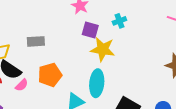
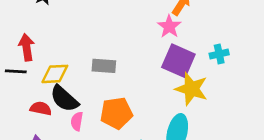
purple square: (90, 30) -> (178, 61), size x1.4
pink semicircle: (22, 85) -> (77, 121), turned 136

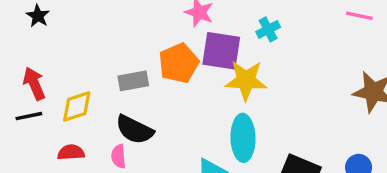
black semicircle: (64, 99) -> (134, 130), moved
orange pentagon: (116, 113) -> (179, 63), moved

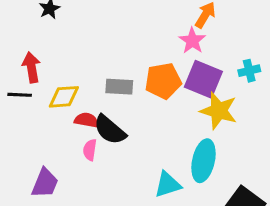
red semicircle: (71, 152) -> (87, 120), moved

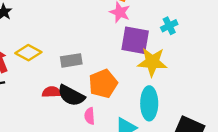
orange pentagon: (163, 81) -> (103, 84), moved
yellow diamond: (64, 97) -> (28, 53), moved, turned 45
pink semicircle: (90, 150) -> (90, 116), moved

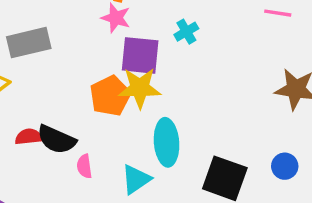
gray rectangle: (71, 60) -> (29, 43), moved, size x1.4
yellow star: (152, 62) -> (140, 88), moved
orange pentagon: (103, 84) -> (110, 96), moved

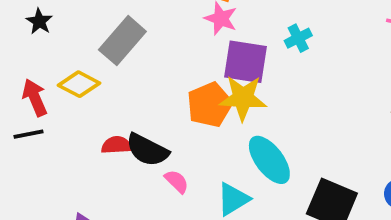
gray rectangle: (29, 43) -> (122, 41), turned -39
cyan ellipse: (167, 142) -> (269, 160), turned -36
pink semicircle: (84, 166) -> (177, 181), turned 140

